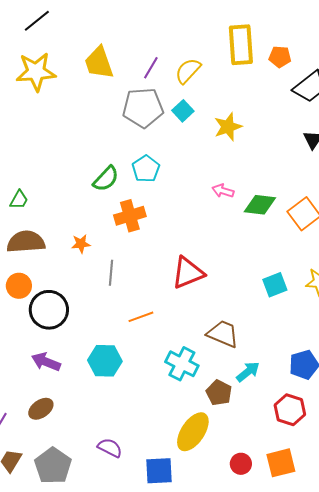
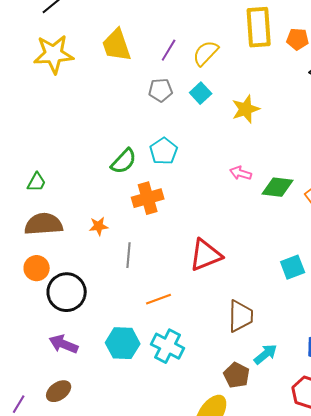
gray pentagon: (143, 108) -> (161, 90), size x0.6
brown trapezoid: (223, 334) -> (241, 316), turned 68
cyan cross: (182, 364) -> (168, 346), moved

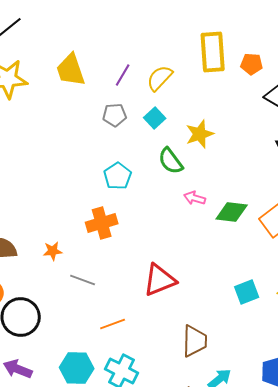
green semicircle: (124, 161) -> (171, 161), moved, turned 100
gray line: (129, 255) -> (83, 280), turned -75

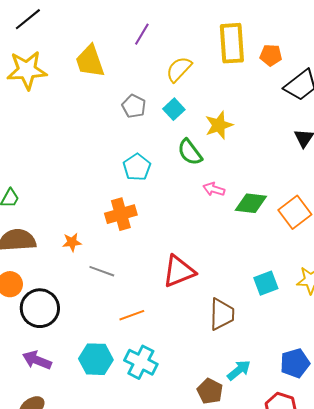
purple line: (123, 75) -> (142, 34), moved
gray pentagon: (115, 115) -> (134, 106), turned 30
brown trapezoid: (195, 341) -> (222, 314), moved

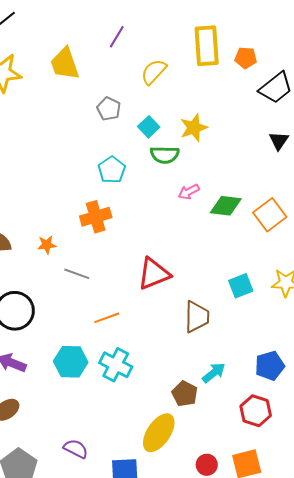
cyan square: (174, 109) -> (149, 127), moved
green semicircle: (190, 152) -> (165, 155), turned -52
pink arrow: (214, 189) -> (189, 192), turned -45

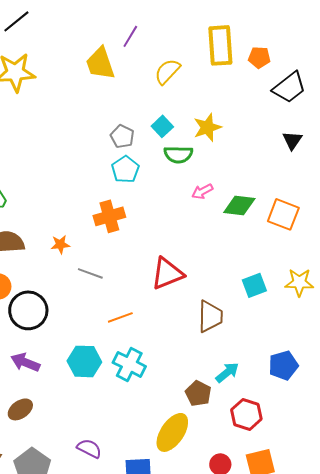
yellow trapezoid: (65, 64) -> (100, 63), moved
gray pentagon: (109, 109) -> (122, 136), moved
orange square: (270, 215) -> (283, 214), turned -32
red hexagon: (256, 411) -> (246, 414), moved

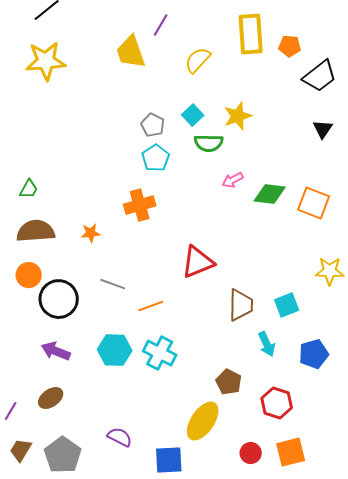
gray line: (90, 273) -> (113, 284), moved
cyan square: (254, 285) -> (287, 305), moved
cyan arrow: (227, 372) -> (267, 344), moved, turned 105

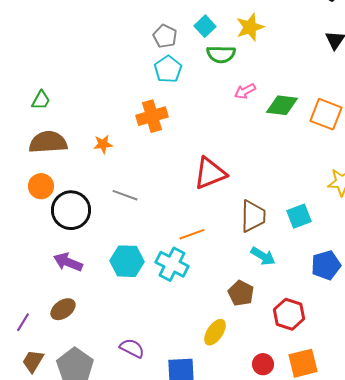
orange line: (151, 306) -> (192, 234), moved
cyan arrow: (267, 344) -> (263, 256), moved, turned -35
yellow ellipse: (203, 421) -> (215, 332), size x0.7

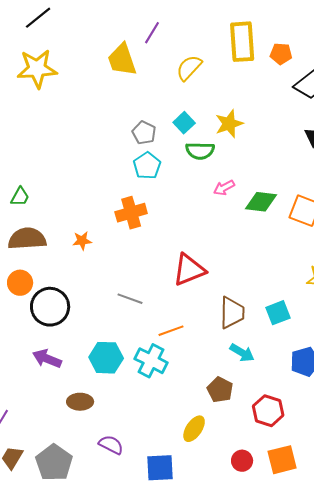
gray line: (125, 195) -> (130, 299), moved
brown ellipse: (63, 309) -> (80, 402), moved, turned 35

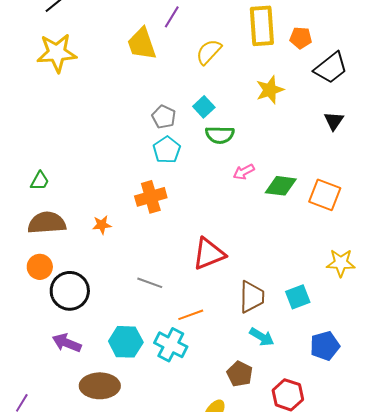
yellow star: (229, 124) -> (270, 90), moved
brown ellipse: (80, 402) -> (100, 386), size x1.5

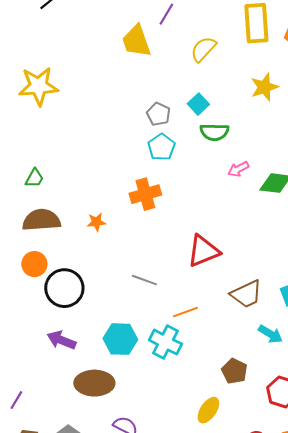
yellow star: (57, 53) -> (38, 86), moved
brown trapezoid: (252, 297) -> (246, 294), turned 64
cyan arrow: (262, 337) -> (270, 334), moved

